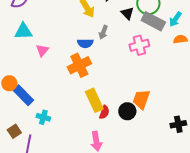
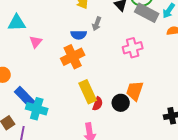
pink cross: (139, 45) -> (133, 48), moved
blue rectangle: (23, 95) -> (25, 97), moved
cyan cross: (43, 117) -> (37, 109), size x1.5

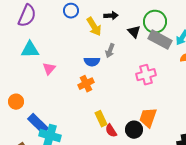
orange cross: (73, 57) -> (86, 84), size x0.7
yellow rectangle: (88, 92) -> (101, 119), size x0.7
red semicircle: (98, 104) -> (111, 131), turned 128

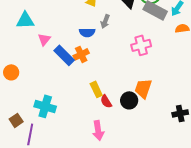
blue rectangle: (38, 124) -> (64, 55), moved

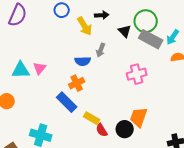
cyan triangle: (25, 20) -> (21, 70), moved
blue rectangle: (64, 55) -> (67, 102), moved
yellow rectangle: (96, 89) -> (92, 118), turned -35

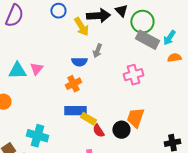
black arrow: (102, 15) -> (98, 16), size x1.6
black triangle: (125, 31) -> (121, 11), moved
blue rectangle: (67, 102) -> (75, 111), moved, turned -45

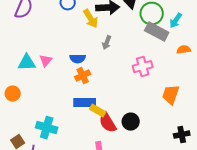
cyan arrow: (169, 38) -> (176, 21), moved
blue semicircle: (79, 62) -> (78, 59), moved
orange trapezoid: (135, 118) -> (171, 95), moved
red semicircle: (98, 131) -> (108, 123), size x1.5

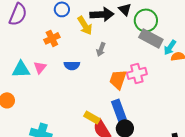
cyan arrow: (176, 21) -> (170, 47), moved
orange cross: (83, 76) -> (52, 38), moved
orange trapezoid: (171, 95) -> (118, 79), moved
blue rectangle: (85, 103) -> (119, 110), moved, turned 70

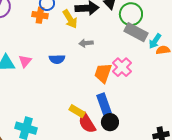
orange cross: (52, 38) -> (40, 15), moved, turned 35
gray arrow: (101, 49) -> (86, 43), turned 64
pink cross: (137, 73) -> (122, 67), turned -30

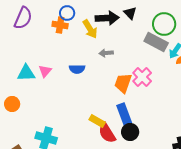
green circle: (131, 14) -> (164, 24), moved

